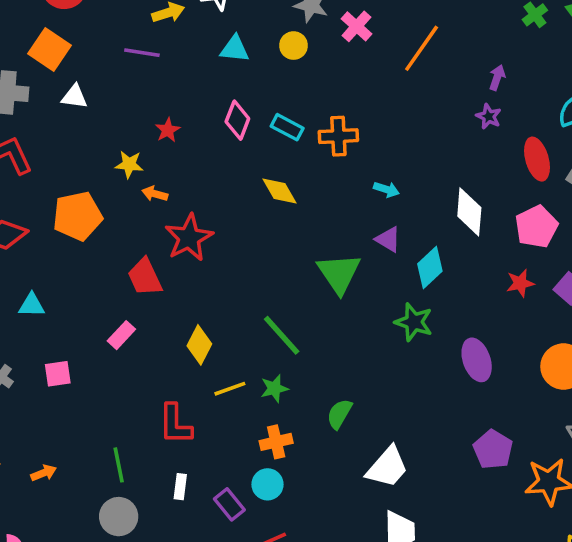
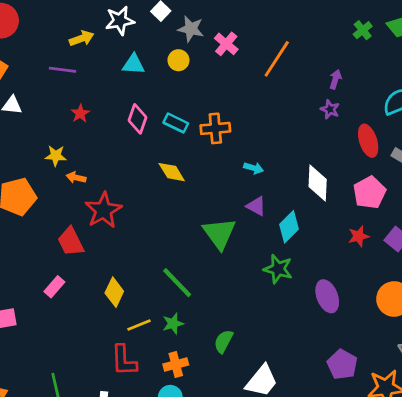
red star: (168, 130) -> (80, 113), moved
red L-shape: (175, 424) -> (124, 360), moved

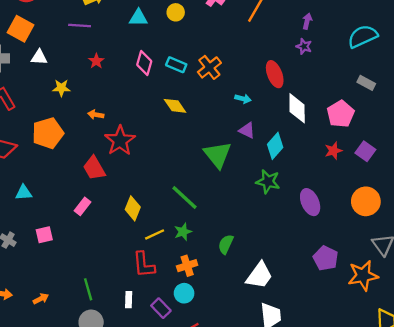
orange cross: (215, 128) -> (209, 67), turned -30
red ellipse: (368, 141) -> (275, 74), moved
yellow star: (56, 156) -> (61, 88), moved

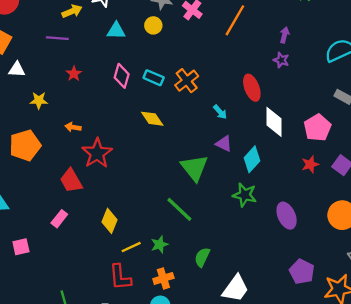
cyan arrow: (243, 99) -> (220, 112), turned 35
green line: (185, 198) -> (179, 209), moved

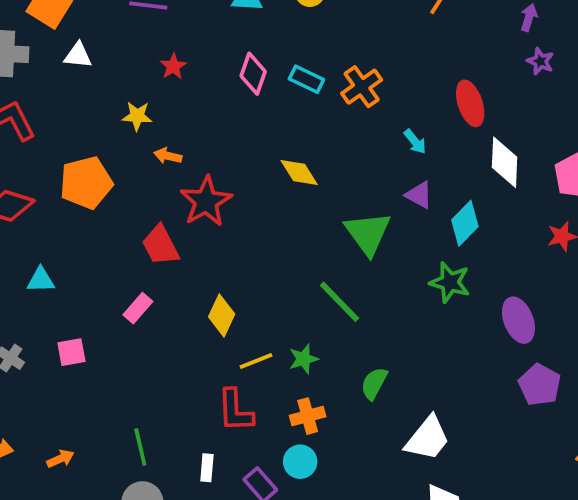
purple star: (281, 60) -> (540, 61), moved
yellow star: (39, 100) -> (137, 116), moved
yellow diamond: (152, 119) -> (299, 172), moved
purple pentagon: (302, 272) -> (540, 385), moved

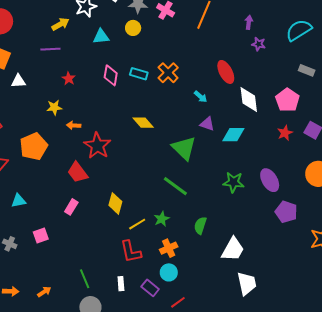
cyan diamond: (465, 223) -> (233, 135), turned 55
green star: (450, 282) -> (233, 182), moved

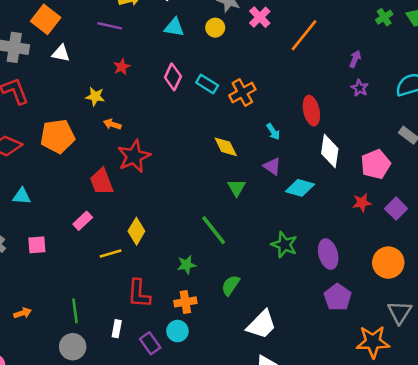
yellow diamond: (143, 123) -> (226, 147), moved
green triangle: (184, 148) -> (237, 188), size x0.6
yellow line: (137, 224) -> (111, 253), moved

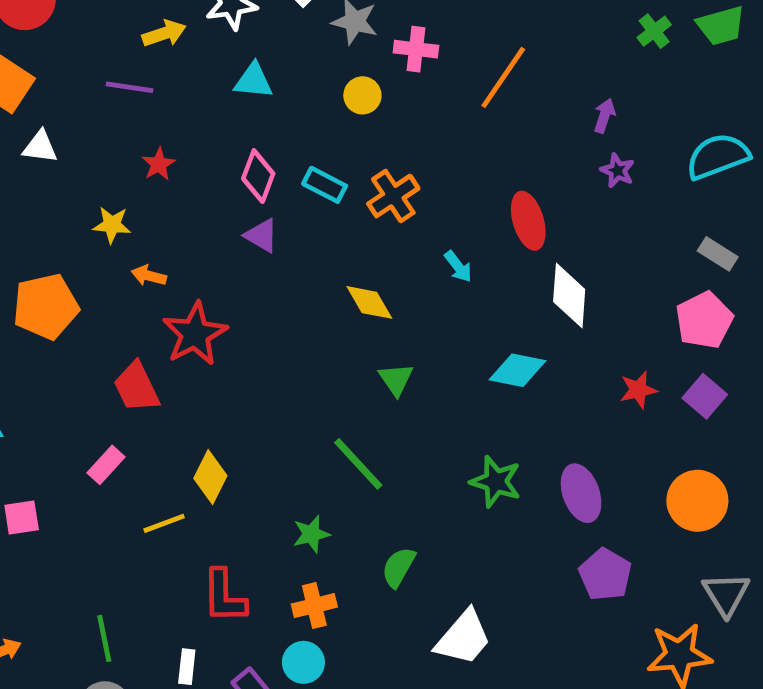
pink cross: (260, 17) -> (416, 49), turned -35
yellow circle: (215, 28) -> (362, 95), moved
pink pentagon: (376, 164) -> (704, 320), moved
purple triangle: (272, 166) -> (262, 236), moved

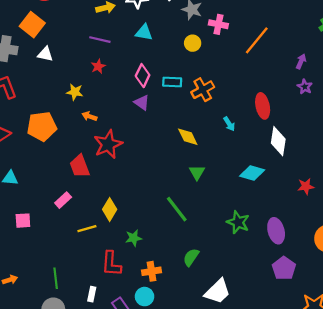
purple line: (130, 87) -> (100, 40), moved
cyan rectangle: (325, 185) -> (172, 82), turned -30
green star: (311, 534) -> (134, 238), moved

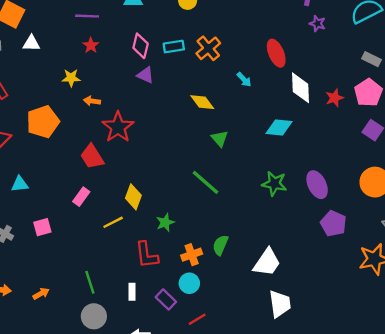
red star: (306, 186) -> (335, 98), moved
green semicircle: (191, 257) -> (220, 245), moved

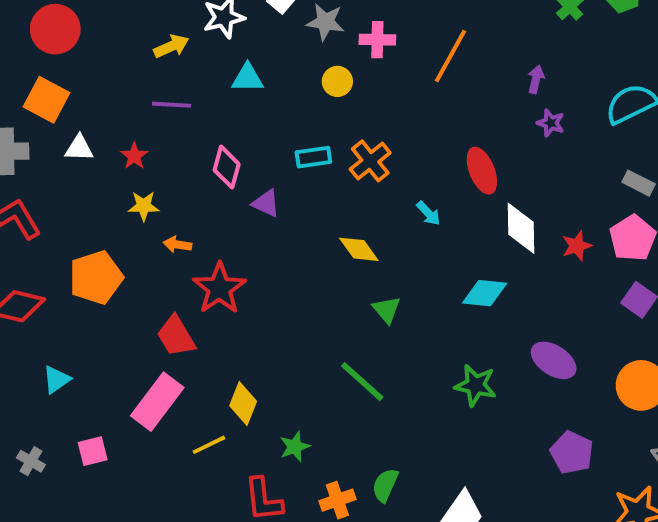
red star: (91, 45) -> (134, 156), moved
pink diamond: (141, 46) -> (227, 167), moved
cyan triangle: (20, 184) -> (56, 380), turned -30
purple ellipse: (317, 185) -> (554, 360), moved, turned -32
pink rectangle: (81, 197) -> (157, 402), size x1.8

